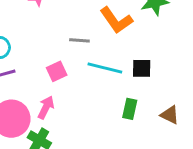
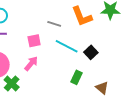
black square: (142, 68) -> (91, 52), turned 32
pink arrow: (46, 107) -> (31, 64), moved

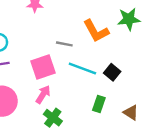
pink square: (34, 41) -> (43, 67), size x1.5
green cross: (12, 84) -> (53, 118), moved

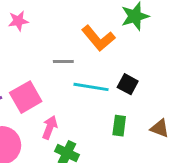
pink square: (43, 67) -> (26, 97), moved

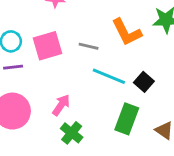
pink square: (26, 97) -> (47, 46), moved
green rectangle: (119, 126) -> (127, 119), size x1.5

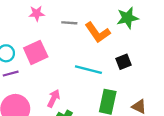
gray line: (89, 46) -> (69, 23), moved
black square: (144, 82) -> (123, 62), moved, turned 35

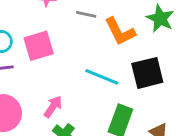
green star: (127, 18) -> (160, 19), turned 30
black square: (123, 62) -> (147, 73), size x1.6

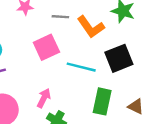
pink square: (39, 46) -> (46, 47), moved

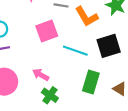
pink arrow: (44, 98) -> (41, 75), turned -91

